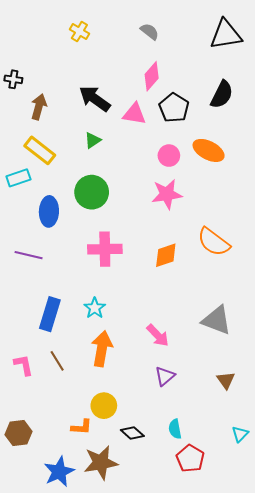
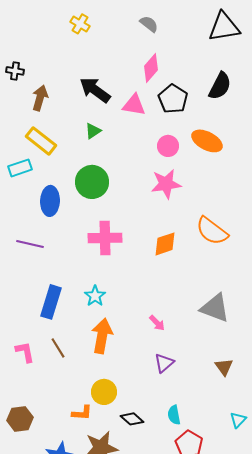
pink arrow: (158, 335) -> (157, 323), size x0.7

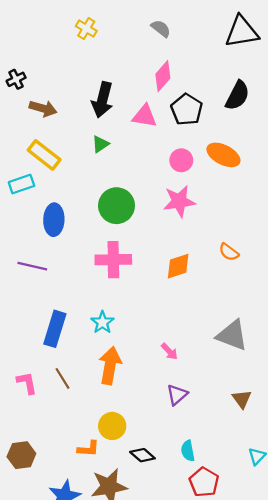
black cross: (15, 71) -> (16, 79), turned -36
black arrow: (95, 90) -> (102, 100), turned -112
brown arrow: (40, 98) -> (43, 108), turned 90
green circle: (92, 182) -> (117, 206), moved
orange semicircle: (212, 231) -> (229, 252), size x0.6

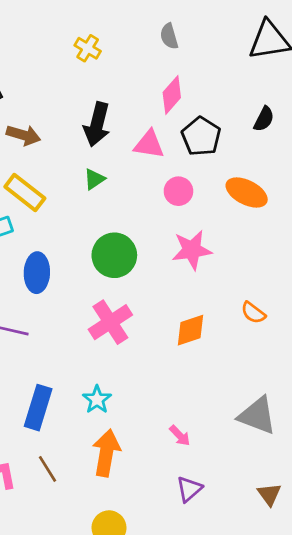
yellow cross: (86, 29) -> (88, 48), moved
gray semicircle: (161, 29) -> (169, 36), turned -144
black semicircle: (237, 95) -> (264, 119), size x0.7
pink circle: (181, 160) -> (178, 191), moved
pink cross: (113, 260) -> (110, 322), turned -32

